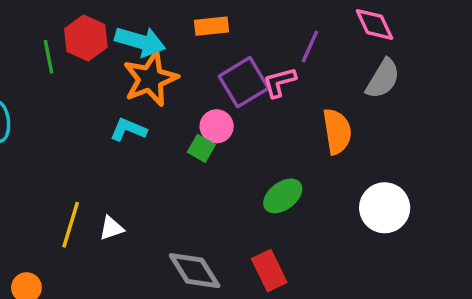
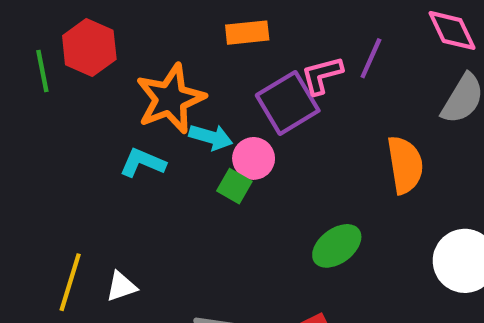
cyan arrow: (140, 41) -> (211, 137), moved, size x0.7
pink L-shape: (279, 82) -> (322, 75), moved

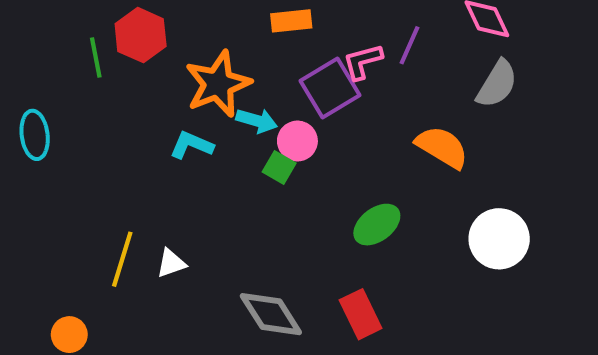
orange semicircle: (405, 165) -> (442, 147), turned -50

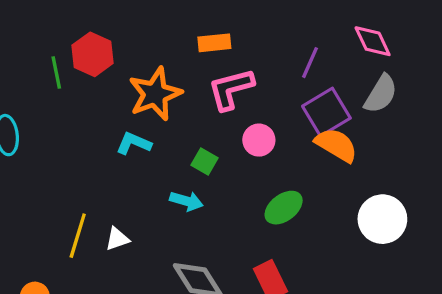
pink L-shape: (363, 62) -> (231, 89), moved, size x1.4
purple square: (330, 88) -> (326, 112), moved
cyan arrow: (257, 121) -> (186, 201), moved
pink circle: (297, 141) -> (259, 140), moved

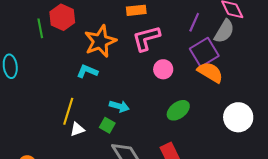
gray semicircle: (381, 94) -> (224, 31), moved
green square: (205, 161) -> (107, 125), moved
yellow line: (78, 236) -> (68, 111), moved

